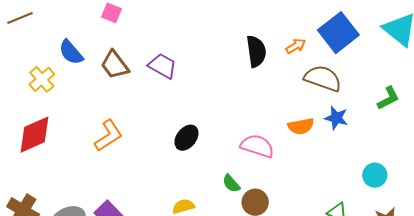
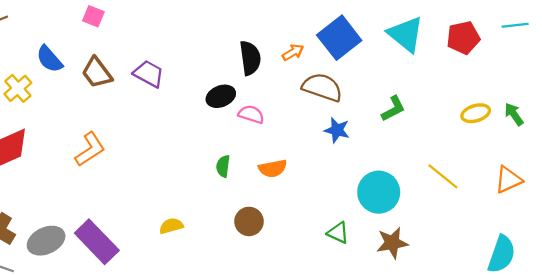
orange semicircle: (301, 126) -> (273, 168), moved
black ellipse: (186, 138) -> (221, 96), moved, turned 30
pink semicircle: (257, 146) -> (251, 114), moved, size x0.7
cyan circle: (375, 175) -> (379, 192), size x1.6
green semicircle: (231, 183) -> (223, 166), moved, turned 48

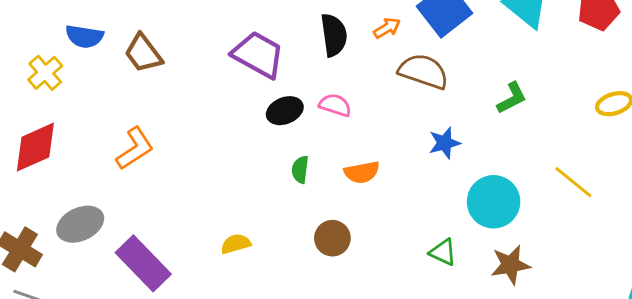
blue semicircle: (49, 59) -> (84, 36), turned -40
purple trapezoid: (149, 74) -> (258, 55), moved, size x1.4
black ellipse: (221, 96) -> (285, 111), moved
blue star: (337, 130) -> (445, 143), moved, turned -30
gray ellipse: (46, 241) -> (80, 224), moved

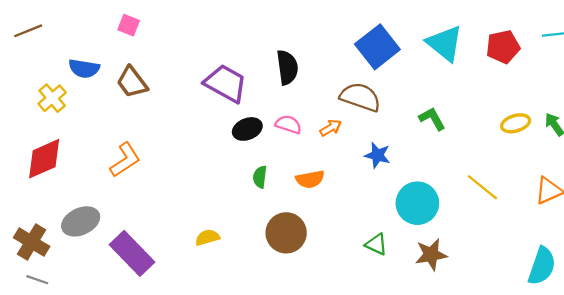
orange arrow: (387, 28) -> (331, 128), moved
green L-shape: (512, 98) -> (432, 119), turned -92
blue star: (445, 143) -> (377, 155), turned 30
brown circle: (332, 238) -> (286, 233), size x1.4

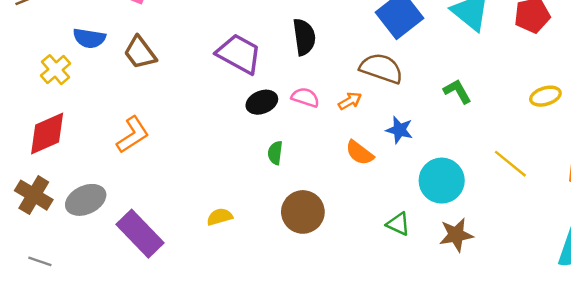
orange semicircle: (310, 179) -> (360, 153), moved, turned 48
brown cross: (32, 242) -> (34, 195), moved

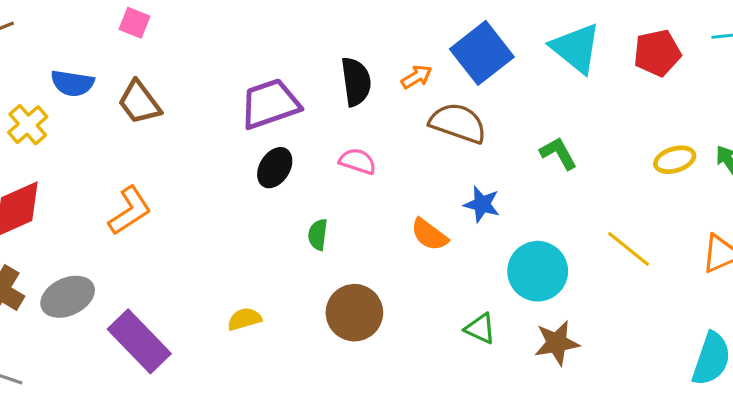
purple trapezoid: (239, 54) -> (270, 104), turned -48
orange arrow: (350, 101) -> (417, 77), moved
black ellipse: (262, 102) -> (275, 168), moved, turned -36

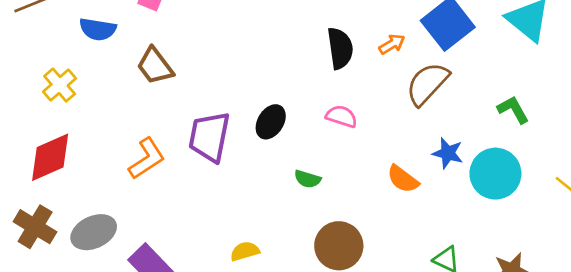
blue semicircle: (72, 83) -> (98, 29), moved
purple trapezoid: (270, 104) -> (209, 137), moved, turned -60
brown semicircle: (458, 123) -> (427, 84), turned -66
green semicircle: (318, 235) -> (307, 179), turned -80
cyan circle: (538, 271) -> (495, 174), moved

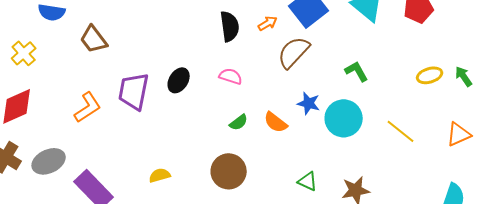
green semicircle: (307, 179) -> (239, 122), moved, turned -54

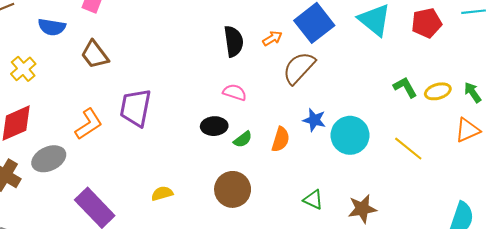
green L-shape: (357, 71) -> (405, 87), moved
black ellipse: (179, 80) -> (214, 126), moved, turned 55
orange semicircle: (276, 122) -> (281, 139), turned -110
orange triangle: (459, 134) -> (467, 130), moved
gray ellipse: (49, 161) -> (49, 159), moved

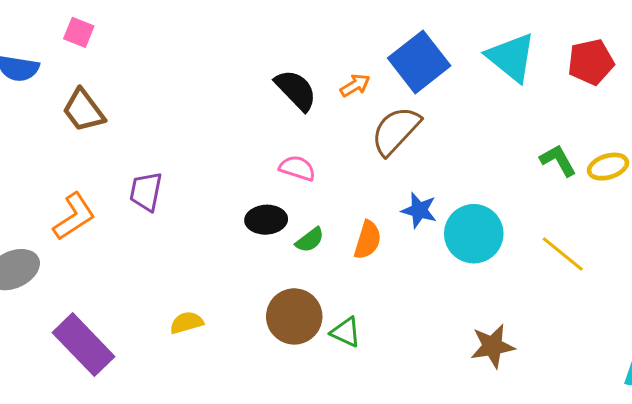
black semicircle: (234, 41) -> (296, 90), turned -36
purple trapezoid: (136, 108) -> (146, 192), size x0.7
green triangle: (313, 200) -> (346, 332), moved

